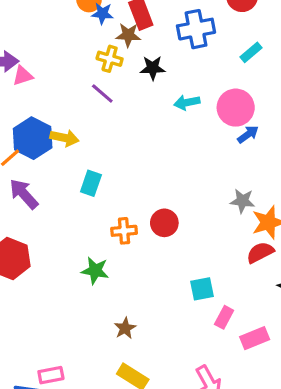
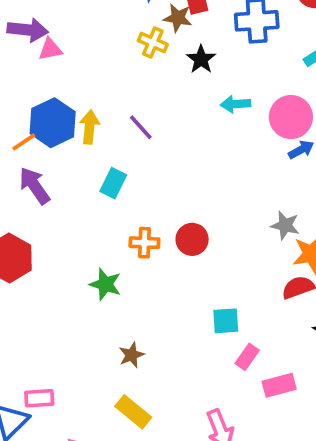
black star: (153, 68) -> (201, 59), turned 30
purple line: (102, 94) -> (141, 127), moved
yellow arrow: (65, 138) -> (89, 127), turned -104

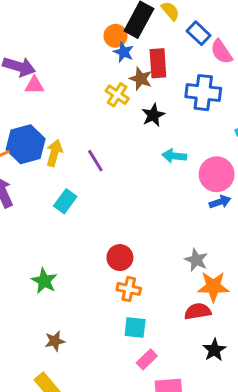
orange cross: (144, 243) -> (129, 289), moved

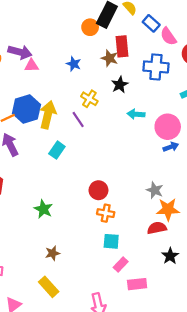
blue star: (124, 52) -> (74, 64), moved
yellow cross: (117, 95) -> (89, 99), moved
yellow arrow: (54, 153) -> (48, 115), size x1.4

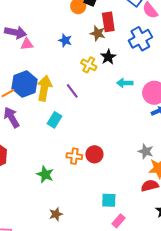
blue cross: (156, 67) -> (140, 39), turned -30
yellow cross: (89, 99) -> (89, 65), moved
orange cross: (106, 213) -> (74, 156), moved

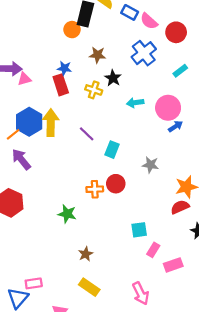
red rectangle: (108, 22) -> (61, 85), moved
purple line: (72, 91) -> (87, 134), moved
cyan rectangle: (54, 120) -> (112, 150), moved
gray star: (146, 151) -> (150, 165), moved

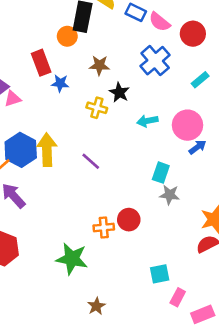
red rectangle: (61, 85) -> (41, 63), moved
cyan rectangle: (112, 150) -> (161, 173), moved
green star: (67, 214) -> (72, 259), size x1.4

